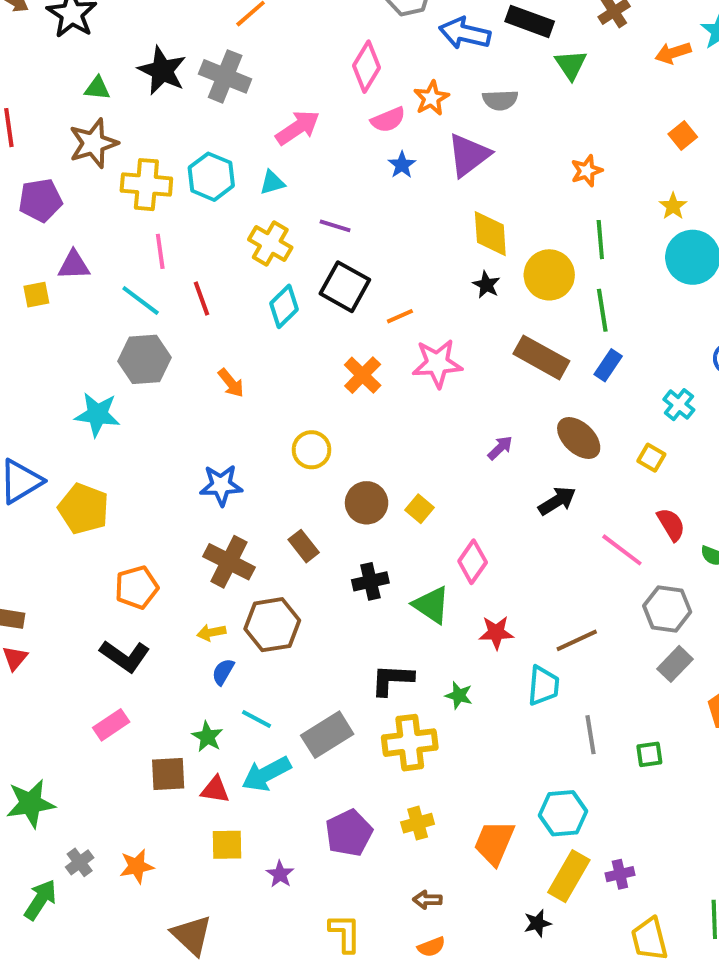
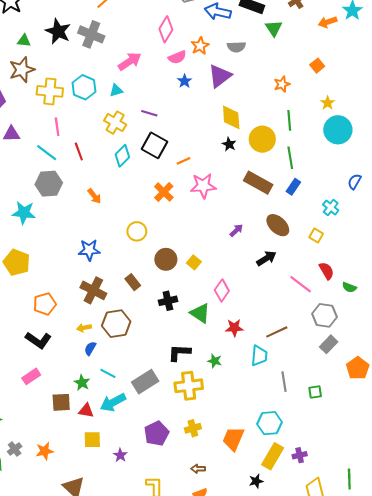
orange square: (683, 135) -> (317, 66), moved

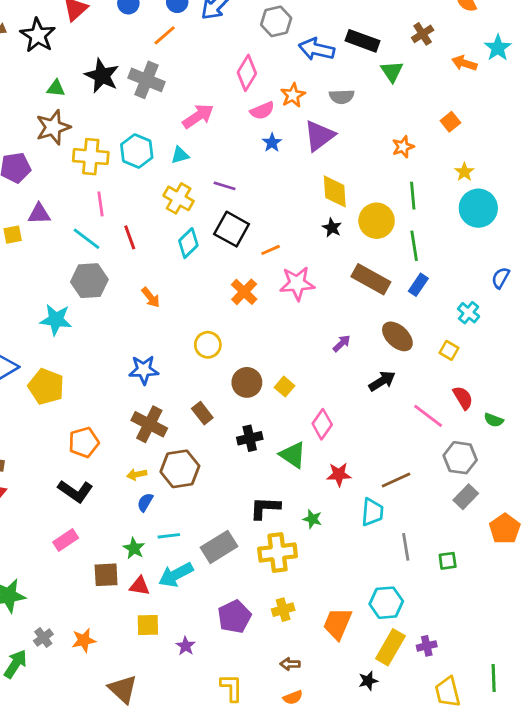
orange arrow: (328, 22) -> (464, 63), turned 36
cyan line: (108, 373) -> (169, 536), turned -35

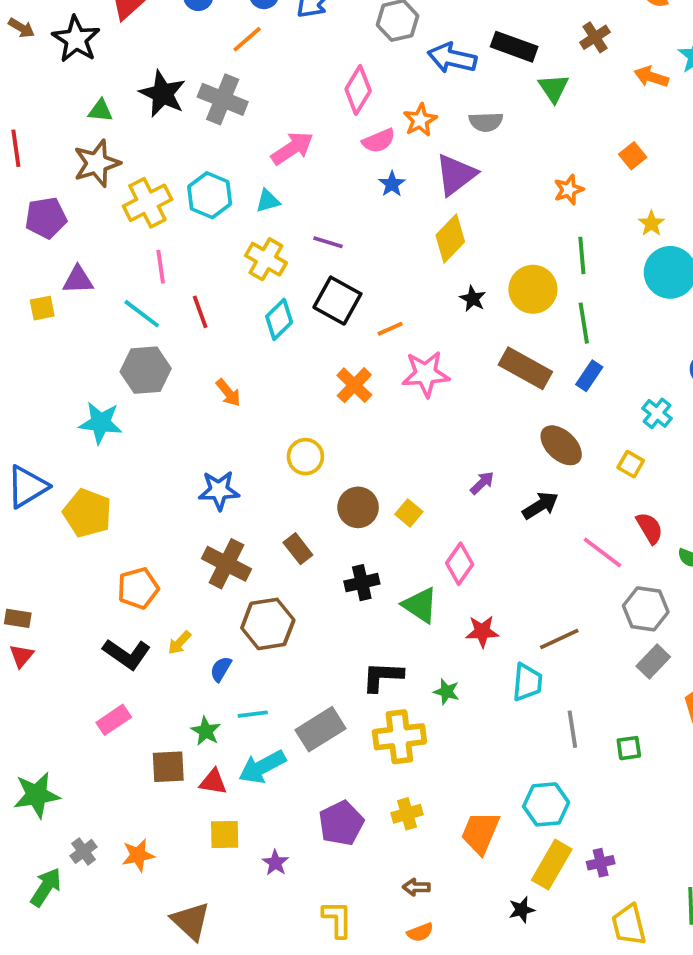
yellow cross: (91, 157) -> (147, 203), turned -32
yellow diamond: (335, 191) -> (450, 238), moved, turned 48
purple arrow: (342, 343) -> (482, 483), moved
yellow arrow: (137, 474) -> (179, 643), moved, turned -36

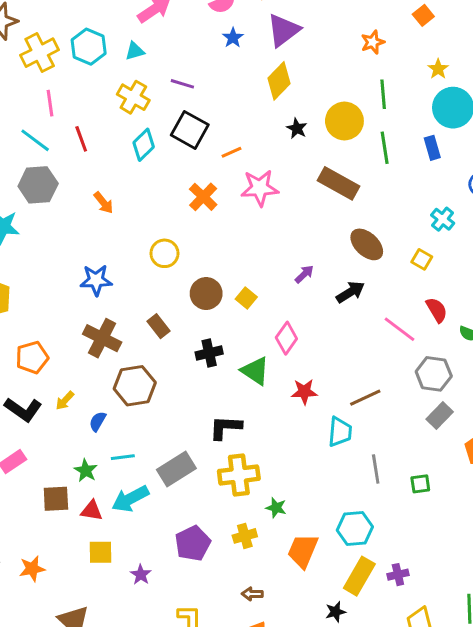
blue rectangle: (589, 376) -> (432, 148), moved, turned -50
green star: (446, 692) -> (276, 508), moved

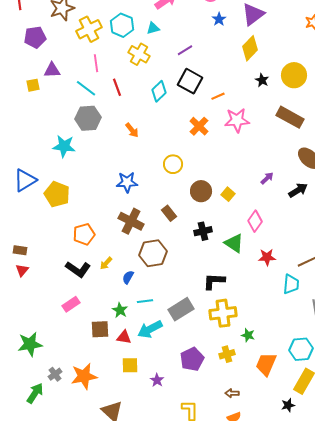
purple line: (182, 84) -> (185, 50), turned -49
yellow cross: (133, 97) -> (139, 54), moved
orange star: (32, 569) -> (84, 376), size x1.5

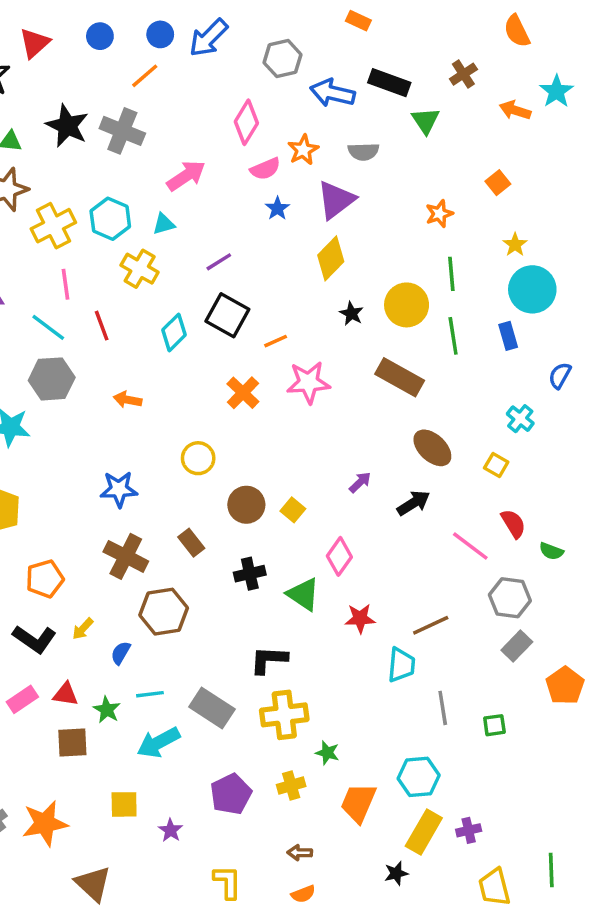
orange arrow: (132, 130) -> (127, 400), turned 140
gray rectangle: (181, 309) -> (212, 708), turned 65
red triangle: (124, 337) -> (65, 694), moved

